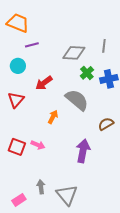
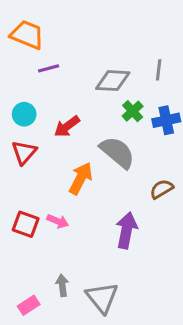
cyan circle: (18, 66) -> (24, 114), moved
orange arrow: (53, 117) -> (81, 178), size x1.5

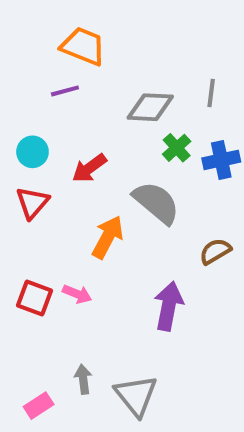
orange trapezoid: (27, 35) -> (83, 46), moved

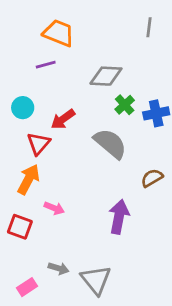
gray line: (211, 93) -> (149, 27), moved
red triangle: (32, 203) -> (38, 144), moved
orange arrow: (108, 237) -> (28, 179), moved
red square: (35, 298) -> (20, 227), moved
gray arrow: (83, 379) -> (59, 268), turned 114

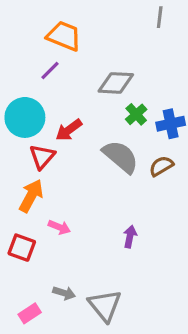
gray line: (149, 27) -> (160, 17), moved
purple line: (46, 65) -> (50, 70), turned -30
cyan circle: (23, 108) -> (25, 117), size x1.6
brown semicircle: (152, 178) -> (161, 166), moved
purple arrow: (119, 217) -> (130, 237), size x0.6

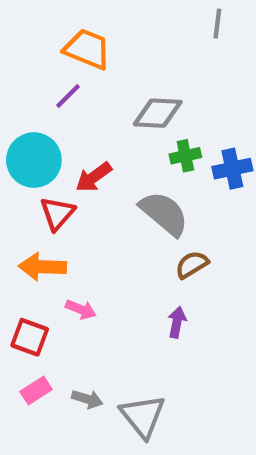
green cross: (136, 114) -> (185, 156), turned 30
brown semicircle: (161, 166) -> (192, 265), moved
orange arrow: (31, 196) -> (42, 267), turned -116
pink rectangle: (30, 313) -> (36, 391), moved

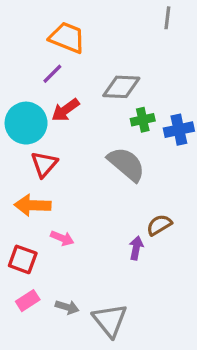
red arrow: (94, 177) -> (65, 110), moved
brown semicircle: (192, 265) -> (159, 225), moved

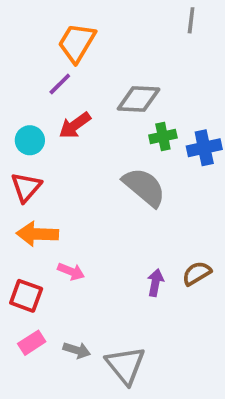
orange trapezoid: (67, 38) -> (77, 43), turned -81
cyan circle: (26, 123) -> (30, 140), size x0.6
red triangle: (44, 164) -> (26, 187), moved
brown semicircle: (159, 225) -> (197, 273), moved

